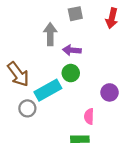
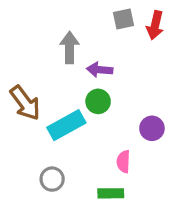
gray square: (75, 14) -> (123, 19), moved
gray circle: (27, 108) -> (52, 179), moved

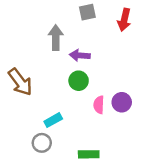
gray square: (123, 19) -> (87, 12), moved
cyan rectangle: (66, 125) -> (53, 120), moved, size x0.6
pink semicircle: (123, 162) -> (99, 105), moved

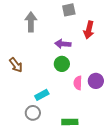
red arrow: (124, 20) -> (89, 30), moved
gray arrow: (56, 38) -> (31, 22), moved
brown arrow: (20, 82) -> (16, 65), size x0.7

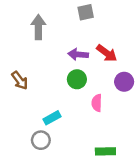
red arrow: (89, 30) -> (107, 53), moved, turned -66
purple circle: (96, 81) -> (124, 82), moved
green rectangle: (70, 122) -> (105, 151), moved

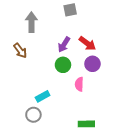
purple arrow: (78, 54) -> (64, 44), turned -63
brown arrow: (20, 81) -> (20, 51), moved
purple circle: (124, 82) -> (92, 64), moved

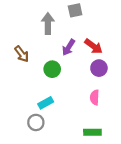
gray arrow: (31, 22) -> (48, 23), moved
green circle: (63, 65) -> (52, 69), moved
pink semicircle: (79, 84) -> (95, 97), moved

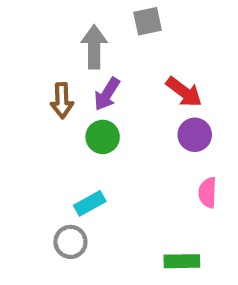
purple arrow: (68, 47) -> (107, 94), moved
brown arrow: (22, 54) -> (62, 101), moved, turned 35
pink semicircle: (95, 97) -> (208, 193), moved

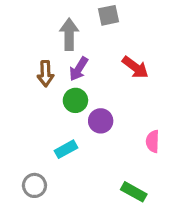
purple circle: (195, 135) -> (101, 121), moved
gray circle: (70, 242) -> (34, 185), moved
green rectangle: (182, 261) -> (134, 192), turned 30

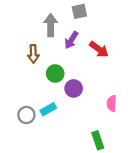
purple arrow: (79, 69) -> (71, 40), moved
gray circle: (34, 185) -> (26, 115), moved
green rectangle: (134, 192) -> (98, 140), turned 42

